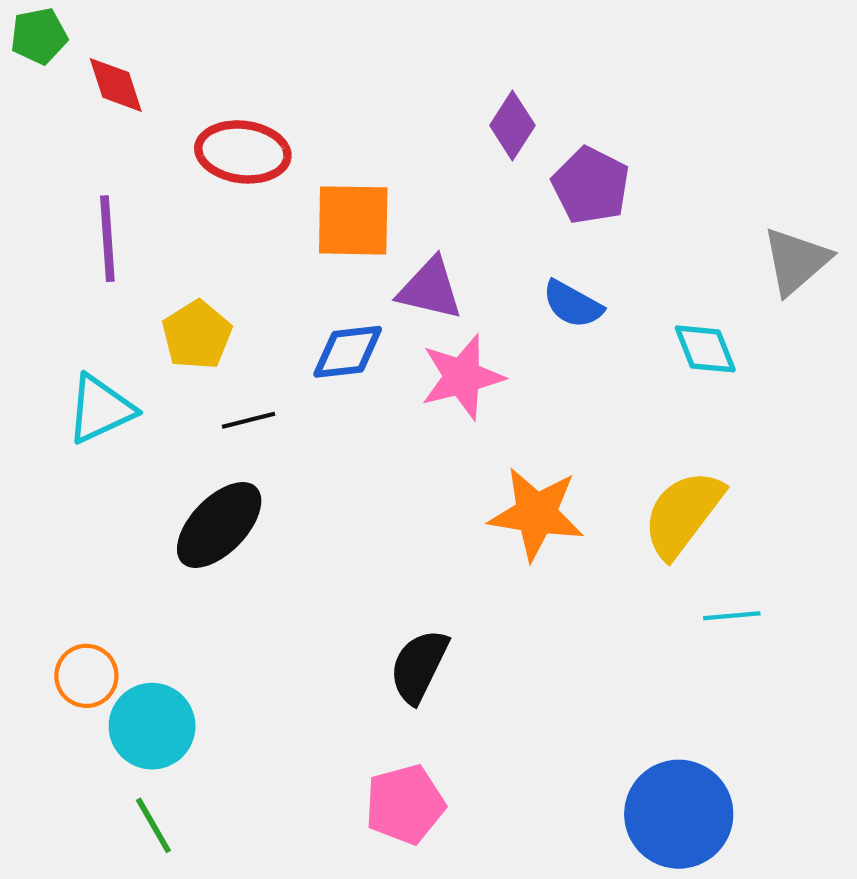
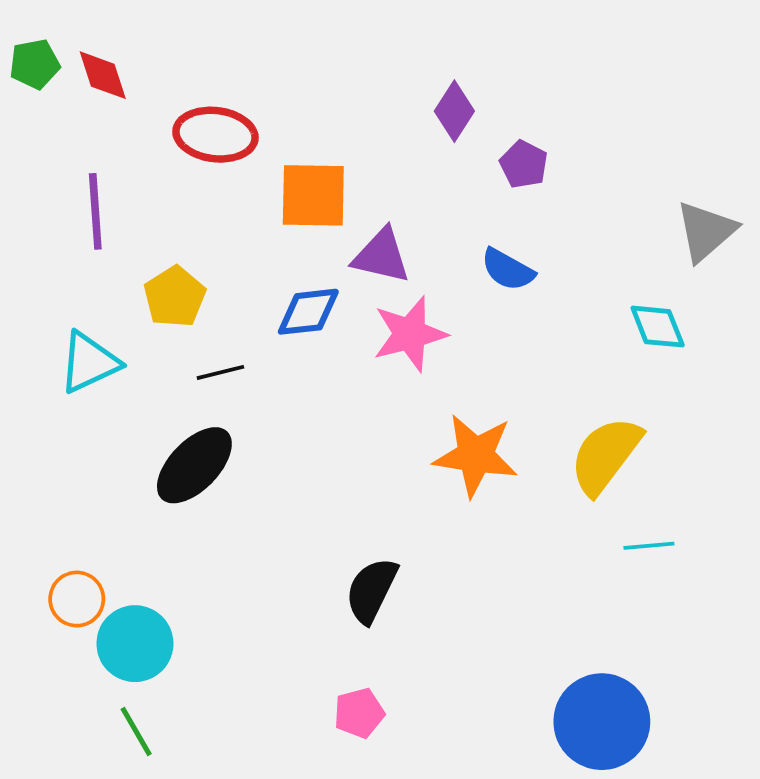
green pentagon: (39, 36) -> (35, 64), moved
purple pentagon: (591, 186) -> (524, 164), size x0.7
cyan diamond: (705, 349) -> (658, 327), moved
pink pentagon: (405, 804) -> (359, 713), size x0.7

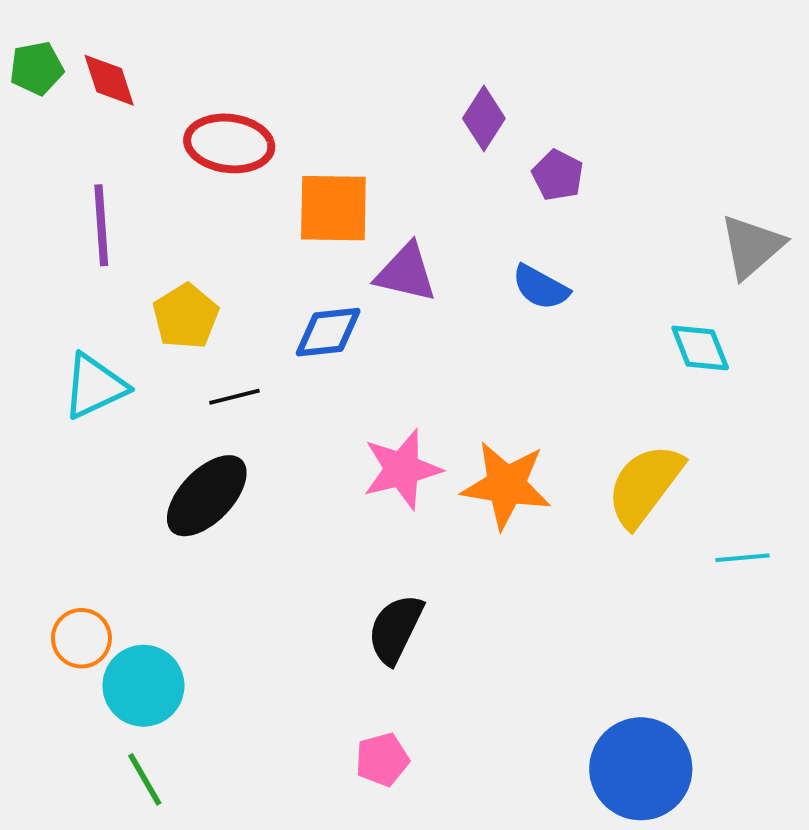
pink star: (410, 334) -> (402, 469), moved
cyan line: (649, 546) -> (742, 558), moved

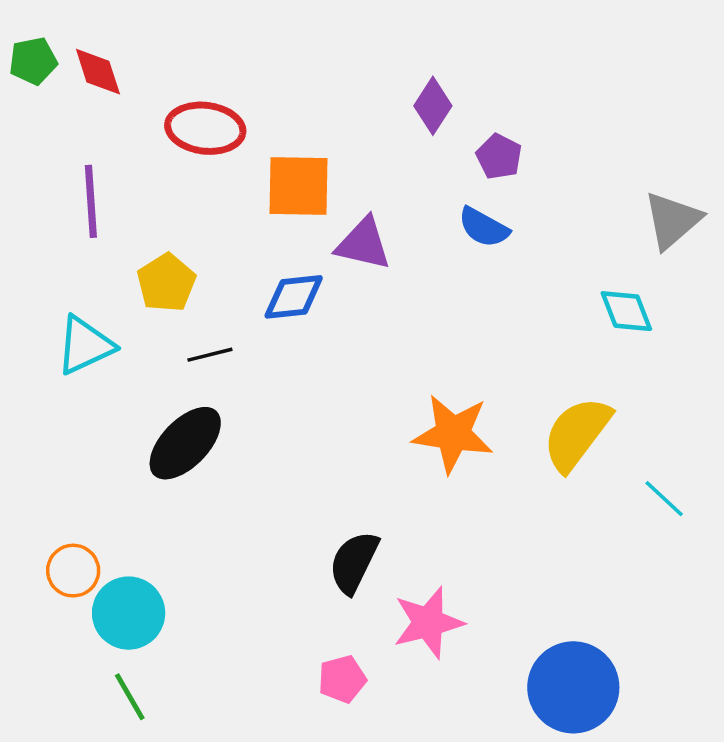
blue semicircle: (541, 287) -> (484, 227), moved
pink star: (402, 469) -> (428, 622), moved
cyan line: (742, 558) -> (664, 499), turned 48

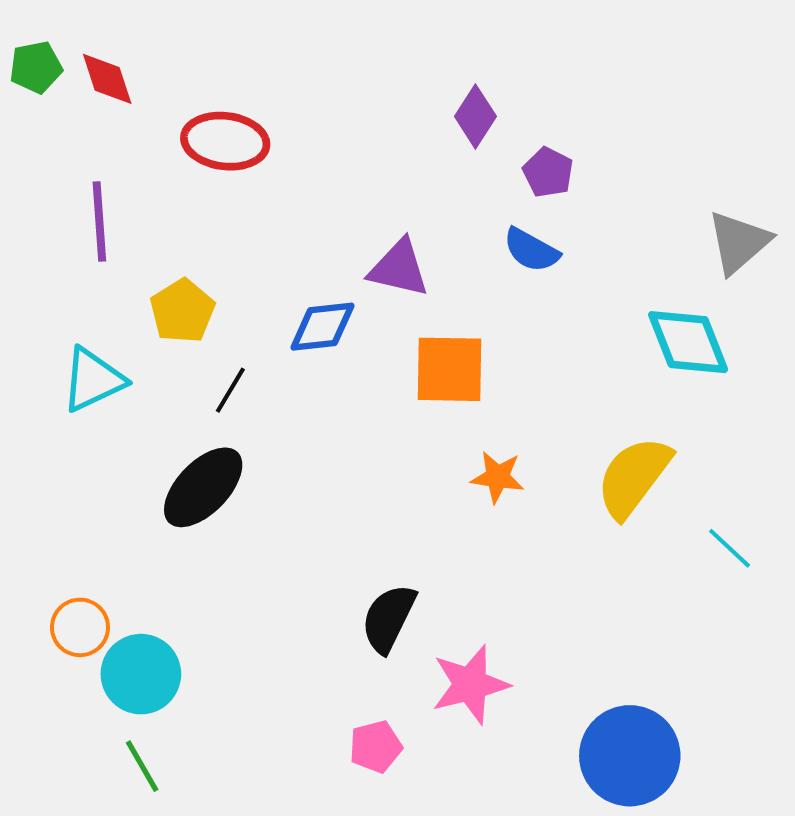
orange square: (298, 186) -> (450, 369), moved
cyan diamond: (626, 311) -> (688, 342), size x1.4
black line: (210, 355) -> (230, 390), turned -45
orange star: (453, 434) -> (498, 477), size x0.6

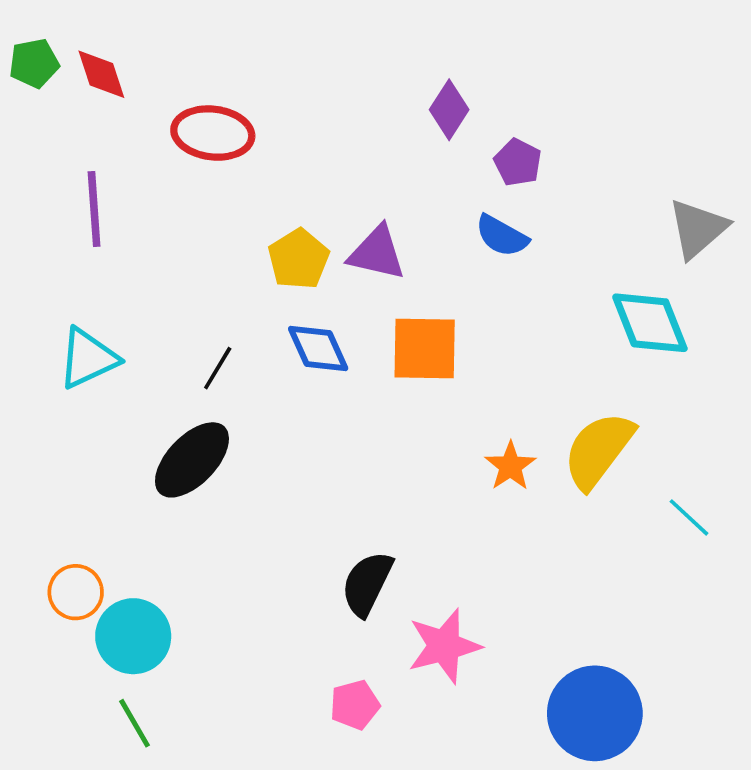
yellow pentagon: (182, 311) -> (299, 259), moved
blue diamond: (322, 327) -> (318, 349), moved, turned 72
orange star: (498, 477) -> (510, 466), moved, turned 30

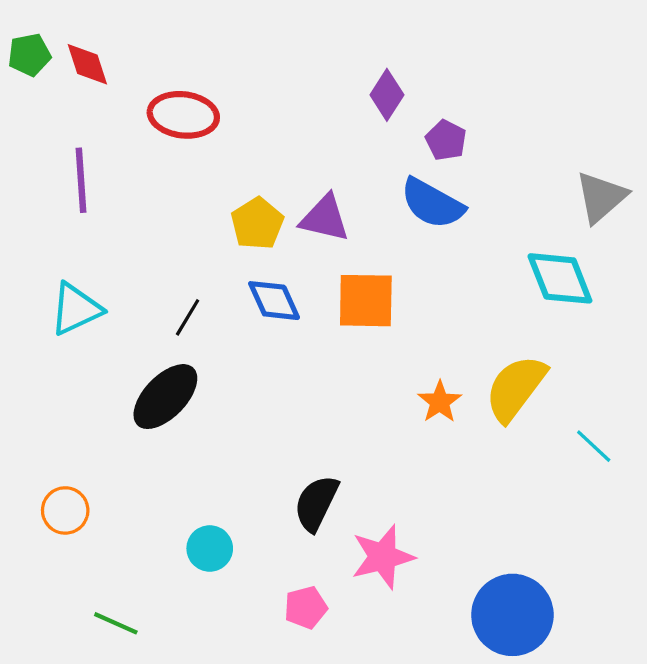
blue semicircle: (502, 236) -> (432, 204), size x1.4
cyan circle: (133, 636) -> (210, 548), moved, size x0.7
green line: (134, 723) -> (116, 623), turned -36

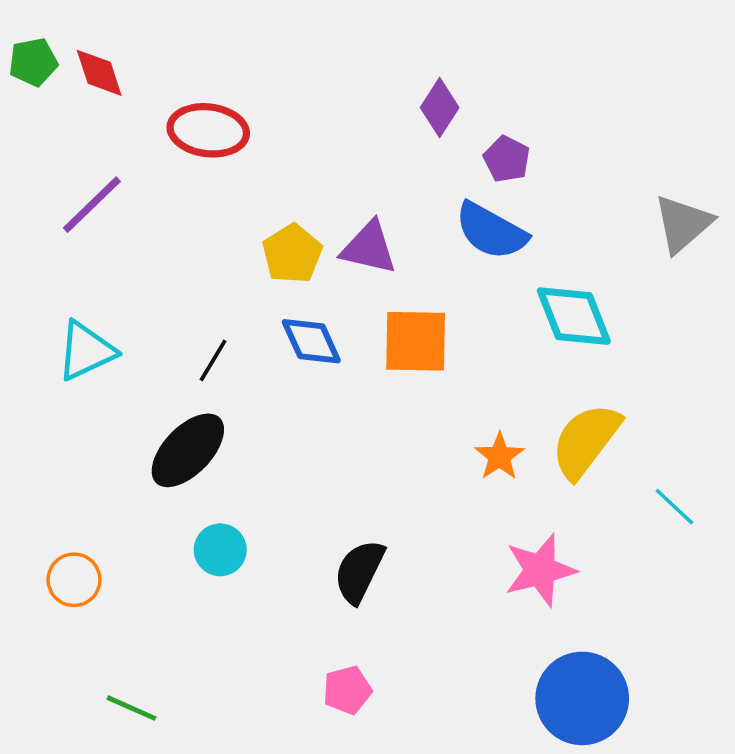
purple line: (81, 180) -> (92, 205), turned 50
cyan diamond: (560, 278) -> (574, 316), moved
cyan circle: (210, 548) -> (220, 550), moved
pink star: (383, 557) -> (540, 570), moved

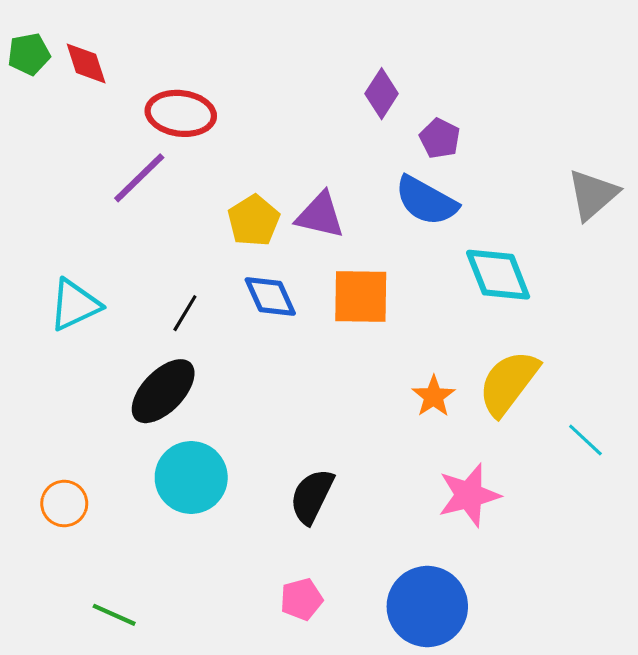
purple line: (92, 205) -> (139, 178), moved
cyan circle: (220, 550) -> (191, 478), size x1.6
blue circle: (582, 698) -> (427, 606), moved

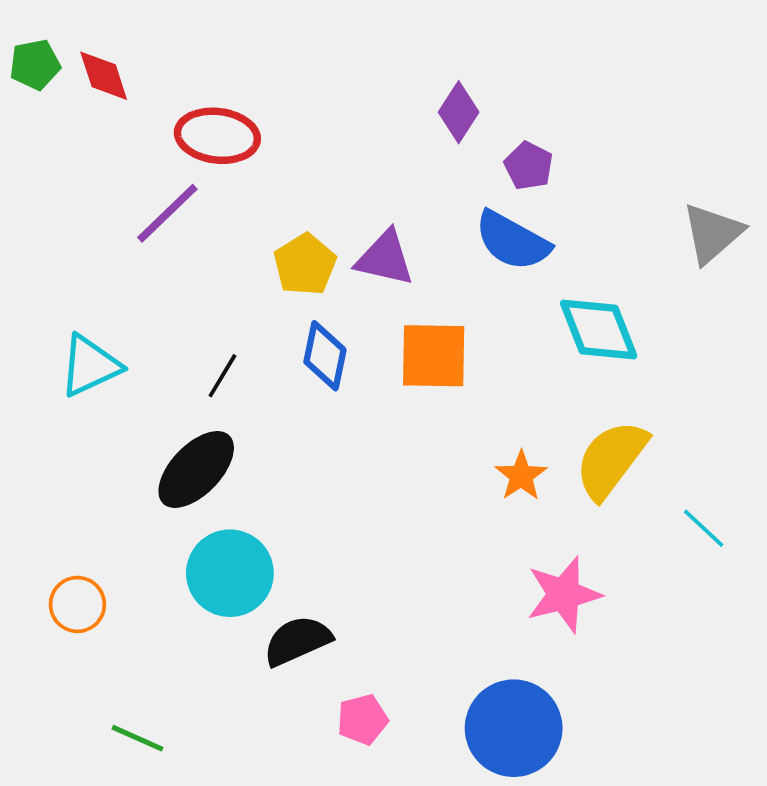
blue diamond: (270, 296) -> (325, 356), turned 36
black semicircle: (312, 496) -> (297, 641), moved, turned 40

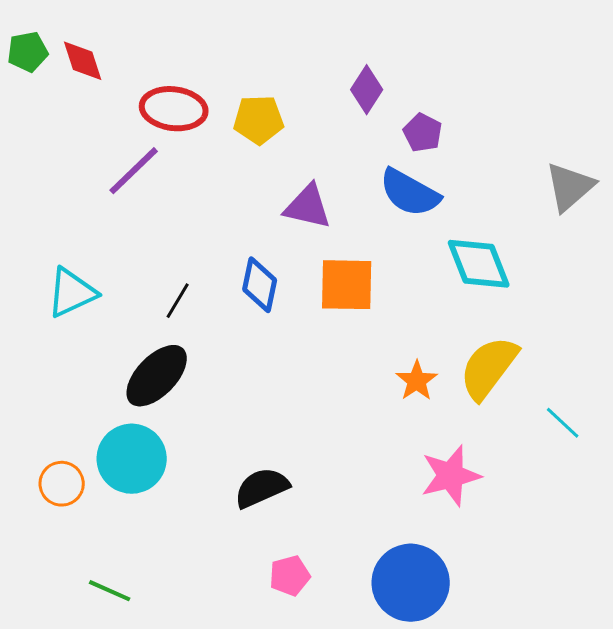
yellow pentagon: (305, 264) -> (259, 120), moved, turned 30
cyan circle: (230, 573) -> (132, 459), moved
black semicircle: (297, 641) -> (262, 488), moved

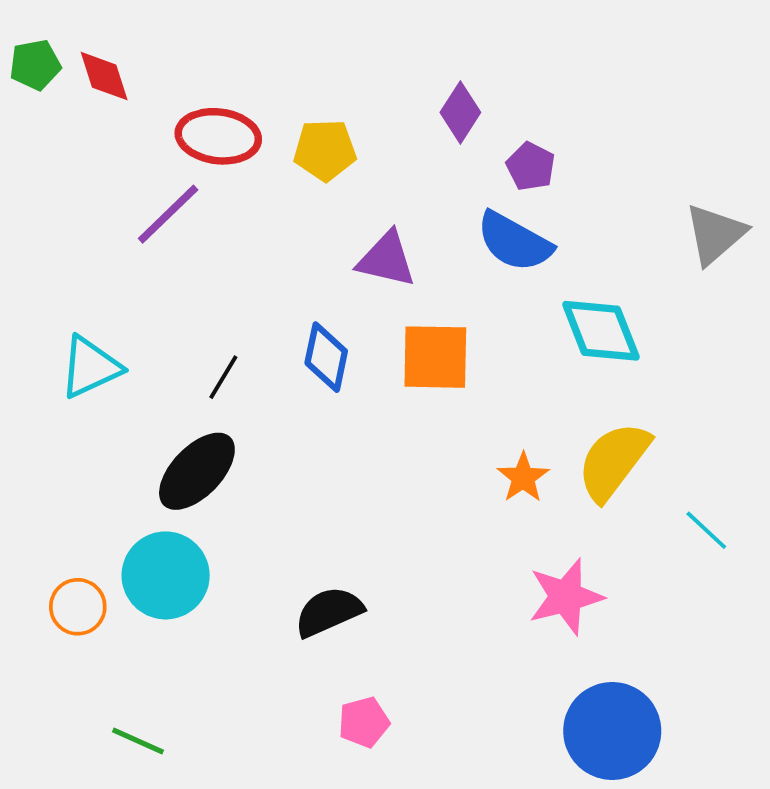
blue circle: (411, 583) -> (612, 731), moved

